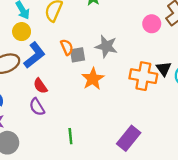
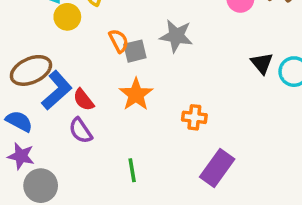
yellow circle: (22, 32) -> (67, 17), moved
blue L-shape: (34, 55) -> (57, 90), moved
orange cross: (143, 76) -> (194, 117), moved, size x0.6
orange star: (93, 79) -> (136, 94), moved

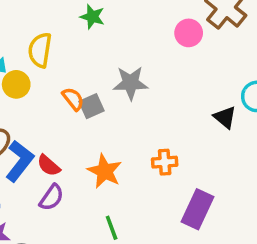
black triangle: (262, 63) -> (225, 117), moved
orange star: (136, 94) -> (105, 171), moved
purple semicircle: (81, 131) -> (52, 197), turned -100

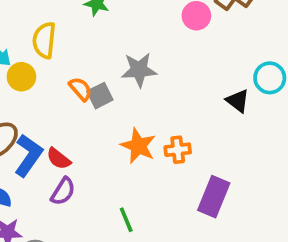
orange star: (105, 171) -> (138, 146), moved

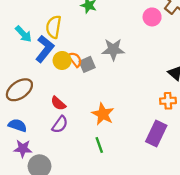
yellow circle: (21, 77) -> (62, 61), moved
orange star: (138, 146) -> (103, 114), moved
orange cross: (178, 150) -> (168, 101), moved
blue L-shape: (28, 155) -> (45, 49), moved

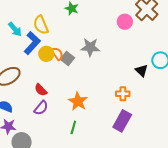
yellow semicircle: (54, 27) -> (41, 25), turned -36
gray square: (87, 64) -> (67, 59), turned -32
orange cross: (168, 101) -> (123, 94), moved
green line: (99, 145) -> (73, 127), turned 32

